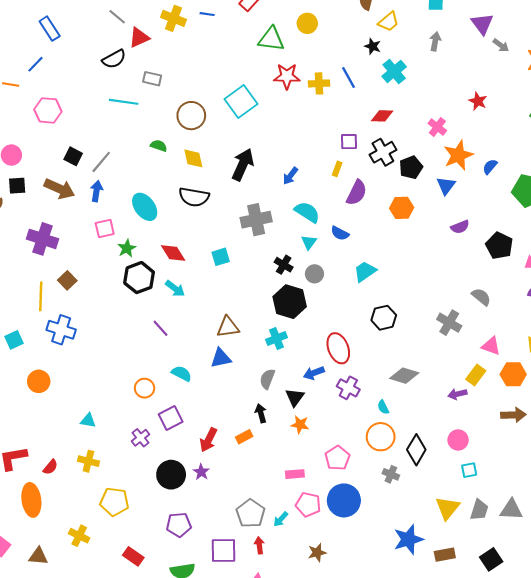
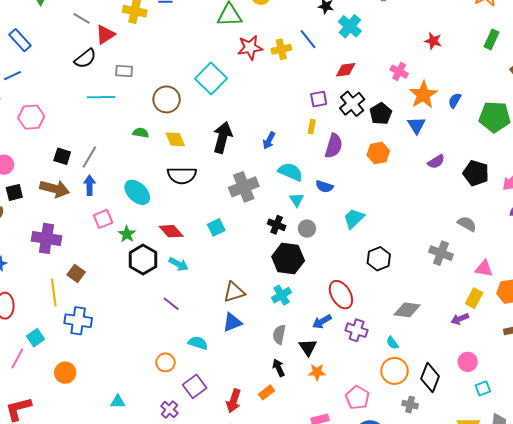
blue line: (36, 64) -> (12, 76), turned 30

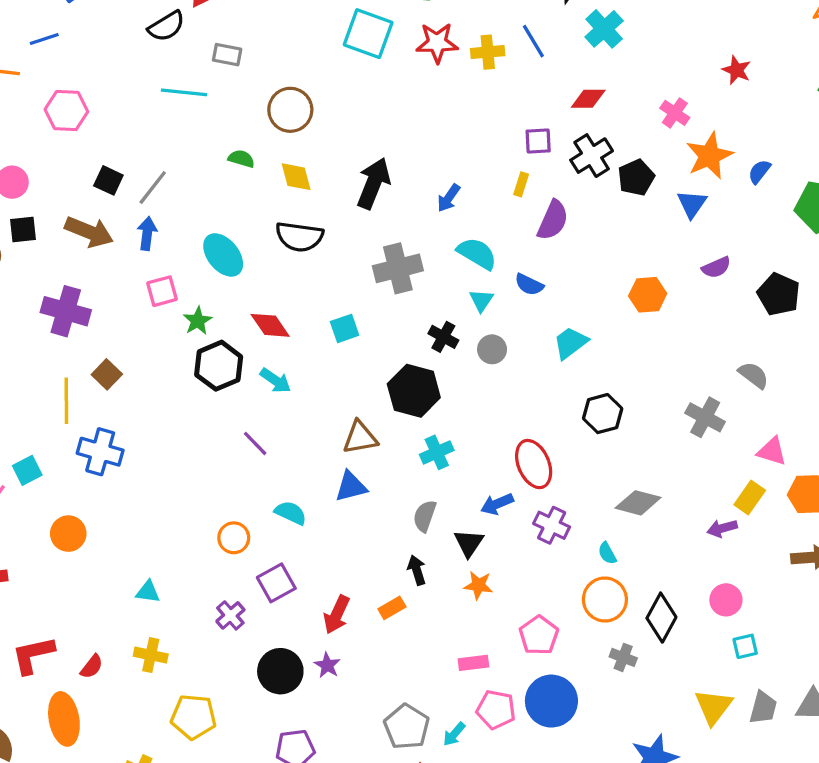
cyan square: (211, 78) -> (368, 34), moved, turned -32
orange hexagon: (378, 153) -> (648, 295), moved
black hexagon: (288, 259) -> (414, 391), moved

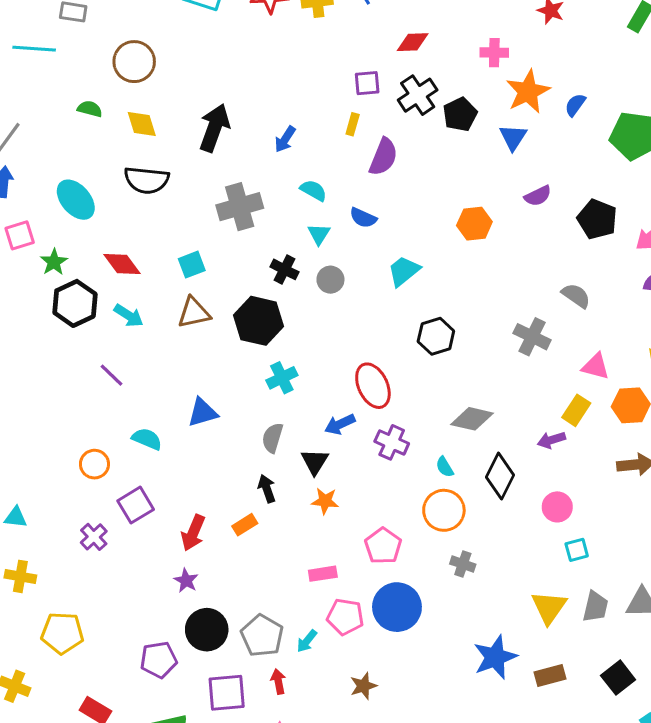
pink cross: (675, 113) -> (494, 53), turned -32
cyan semicircle: (477, 254) -> (313, 190), size x0.7
brown triangle: (360, 438) -> (194, 313), moved
black diamond: (661, 618) -> (500, 476), moved
black circle: (280, 671) -> (207, 630), moved

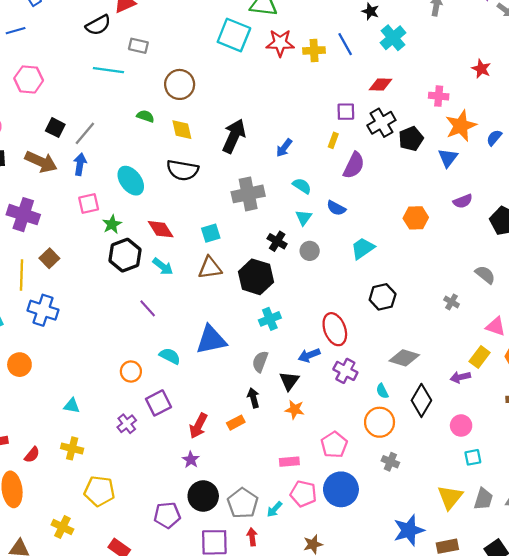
gray cross: (532, 337) -> (452, 302), size x0.6
blue triangle: (203, 412) -> (211, 340), size x1.4

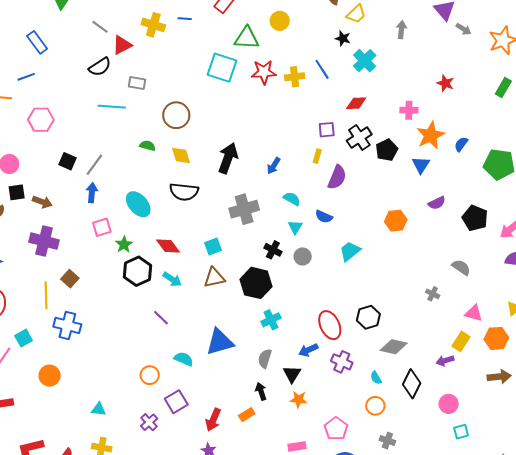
brown arrow: (41, 162) -> (42, 202), moved, size x0.7
black hexagon: (383, 297) -> (368, 317), moved
orange circle: (380, 422) -> (375, 406), size x0.7

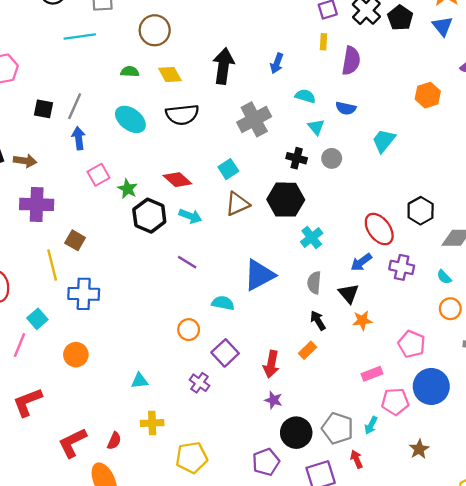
cyan ellipse: (138, 204) -> (130, 119), moved

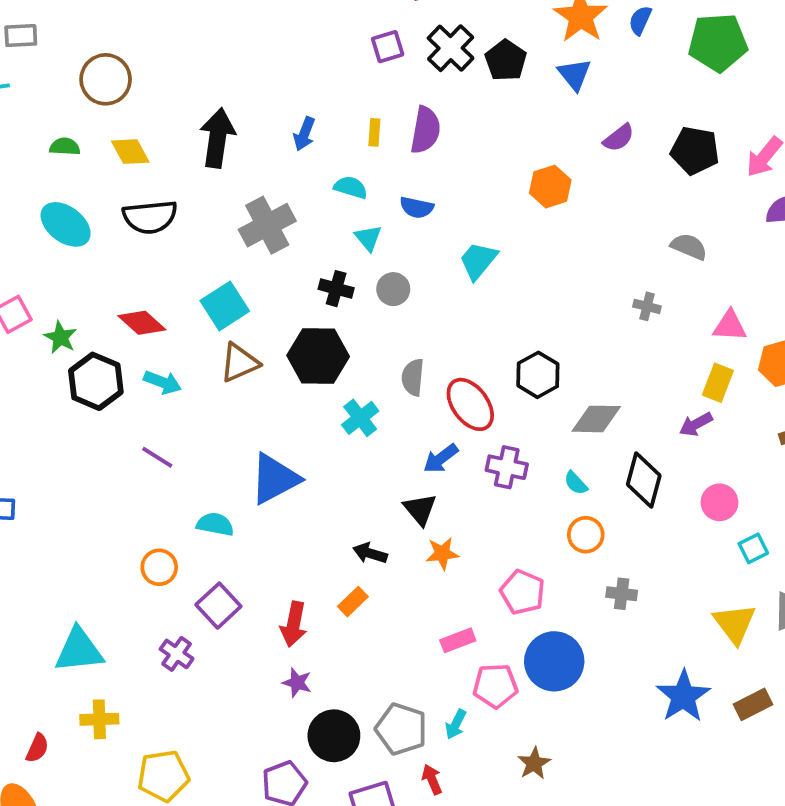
yellow rectangle: (323, 42) -> (374, 132), moved
cyan square: (228, 169) -> (225, 306), size x1.4
gray semicircle: (314, 283) -> (413, 377), moved
black arrow: (318, 321) -> (370, 553), turned -42
cyan triangle: (140, 381) -> (79, 650), size x1.8

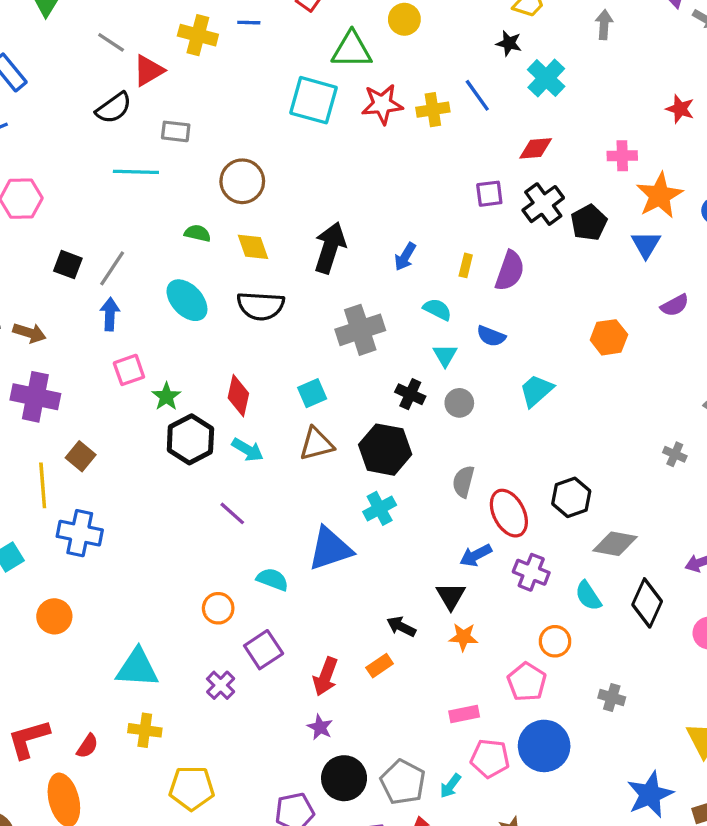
cyan square: (225, 306) -> (312, 393), size x0.7
red diamond: (142, 323) -> (238, 396), turned 51
cyan cross: (360, 418) -> (380, 508), moved
cyan semicircle: (576, 483) -> (588, 596), size x1.4
orange circle: (586, 535) -> (555, 641), moved

